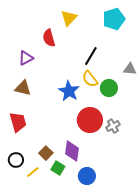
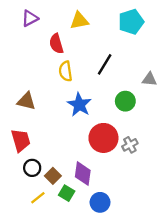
yellow triangle: (69, 18) -> (79, 21), turned 36
purple triangle: (26, 58) -> (30, 18), moved
yellow semicircle: (90, 79) -> (66, 71), moved, turned 30
black circle: (16, 160) -> (32, 168), moved

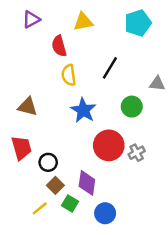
black circle: (32, 168) -> (48, 162), moved

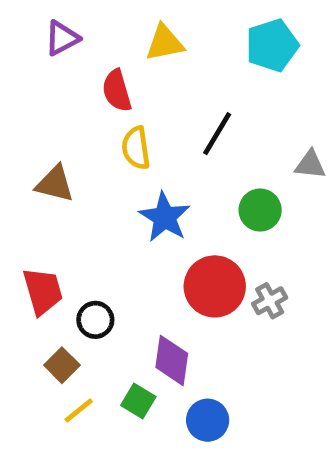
brown triangle: (28, 107) -> (55, 184), moved
brown square: (55, 185) -> (62, 365), moved

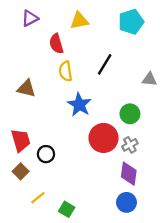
green circle: (260, 210) -> (130, 114), moved
purple diamond: (172, 360) -> (129, 174), moved
brown square: (62, 365) -> (21, 171), moved
green square: (138, 401) -> (67, 209), moved
blue circle: (208, 420) -> (126, 202), moved

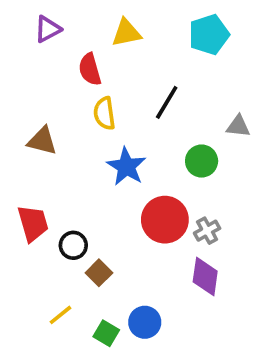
green circle: (130, 114) -> (202, 161), moved
brown square: (21, 171) -> (99, 273), moved
blue circle: (126, 202) -> (145, 322), moved

